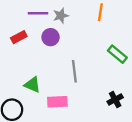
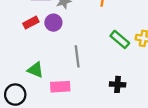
red rectangle: (19, 37) -> (31, 23), moved
black cross: (115, 99) -> (118, 84), turned 32

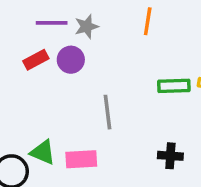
green rectangle: (120, 39) -> (174, 86), turned -42
green triangle: (35, 70) -> (43, 152), moved

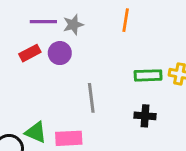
black cross: (170, 156) -> (145, 116), moved

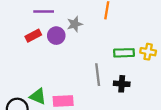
gray star: (73, 25) -> (75, 24), moved
gray line: (91, 98) -> (98, 75), moved

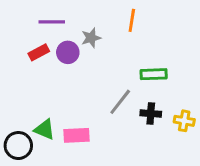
yellow cross: (148, 52) -> (184, 121), moved
gray line: (98, 75) -> (120, 102), turned 45

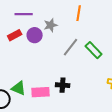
green rectangle: (154, 74) -> (94, 50), turned 48
gray line: (120, 102) -> (71, 47), moved
black cross: (151, 114) -> (63, 85), moved

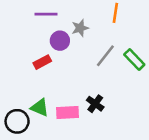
red rectangle: (15, 35) -> (42, 62), moved
black cross: (63, 85) -> (95, 104), turned 32

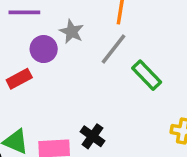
gray star: (80, 28) -> (72, 32), turned -30
gray line: (105, 56) -> (113, 49), moved

